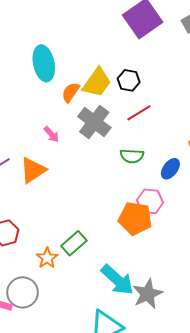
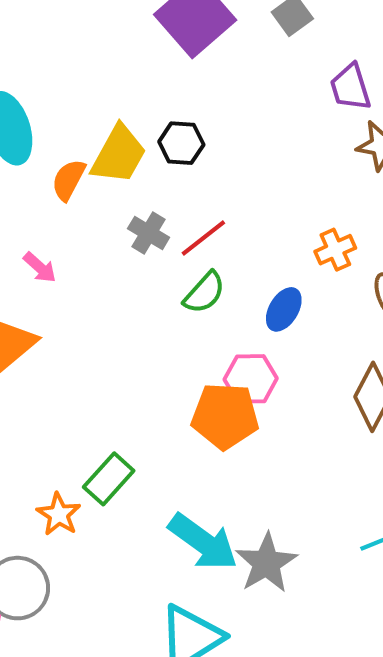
red line: (139, 113) -> (203, 238), moved
gray cross: (94, 122) -> (149, 233), moved, size x0.6
green semicircle: (132, 156) -> (204, 293), turned -45

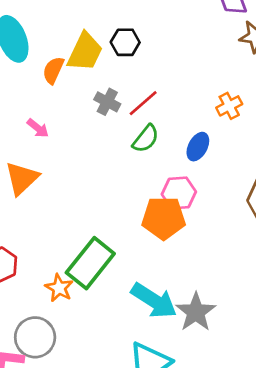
green rectangle: (109, 479) -> (90, 263), size x1.5

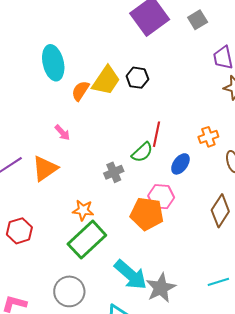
gray cross: (107, 102) -> (114, 172), moved, turned 30
red line: (143, 103) -> (156, 134), moved, turned -45
orange star: (59, 288) -> (83, 210), moved, turned -30
gray circle: (35, 337) -> (69, 291), moved

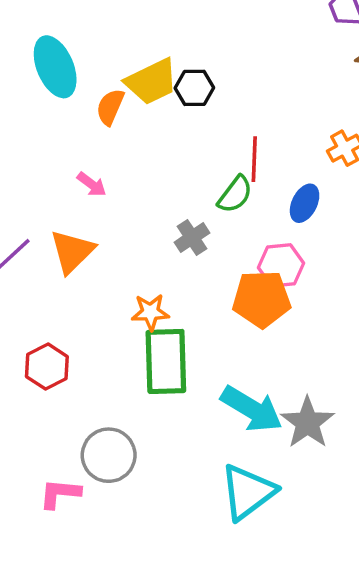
black hexagon: (137, 78) -> (194, 88), moved
yellow trapezoid: (106, 81) -> (152, 82), turned 40
green rectangle: (87, 240) -> (166, 361), turned -39
gray circle: (69, 291) -> (109, 455), moved

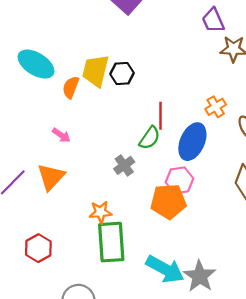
cyan ellipse: (55, 67) -> (36, 64), turned -33
yellow trapezoid: (152, 82) -> (96, 71), turned 132
blue ellipse: (305, 203) -> (192, 142), size x1.6

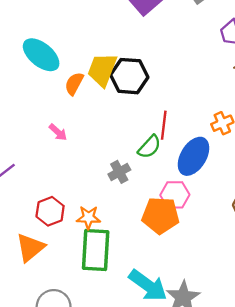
black hexagon: (122, 73) -> (129, 76), size x1.5
orange triangle: (51, 177) -> (30, 248), moved
red hexagon: (38, 248) -> (50, 211), moved

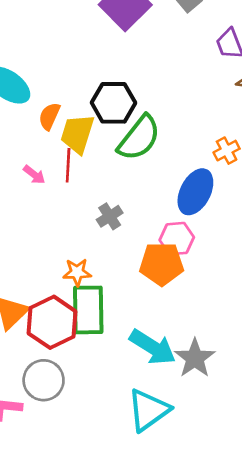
yellow trapezoid: (102, 70) -> (77, 134), moved
red line: (164, 125) -> (68, 165), moved
green semicircle: (149, 147) -> (139, 138), moved, size x1.6
red hexagon: (50, 211) -> (52, 322), moved, size x1.5

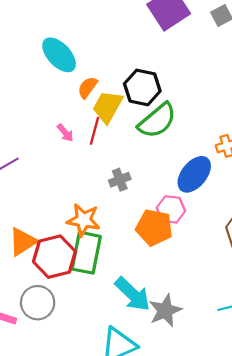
orange star: (77, 272) -> (84, 220), size x1.4

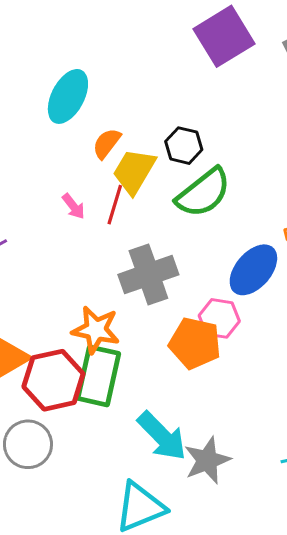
cyan ellipse: (59, 55) -> (68, 96), turned 69
black hexagon: (142, 87) -> (184, 146), size x0.7
gray cross: (120, 180) -> (148, 275), size x1.8

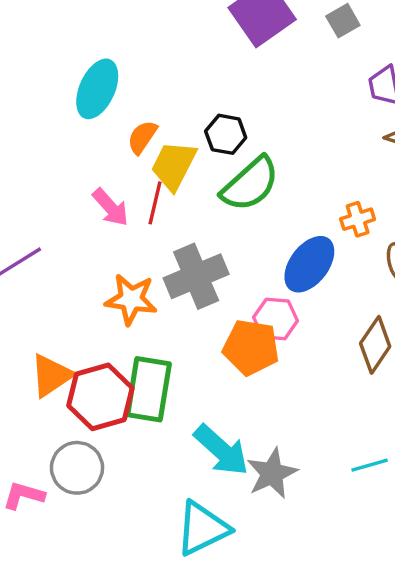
pink arrow: (73, 206) -> (110, 207), size x1.4
orange star: (96, 330) -> (131, 299), moved

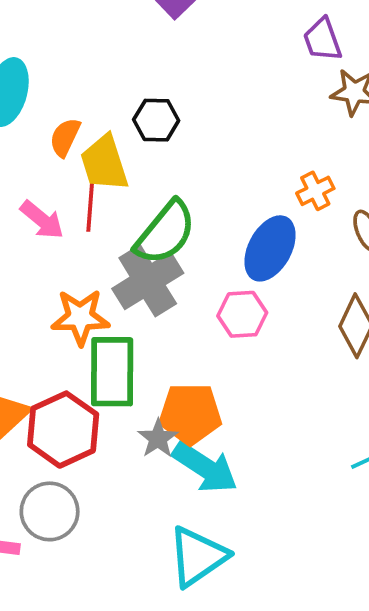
yellow trapezoid: (174, 165) -> (104, 163), turned -36
green semicircle: (250, 184) -> (165, 233), moved
orange pentagon: (251, 347) -> (190, 414), moved
green rectangle: (149, 389) -> (112, 372), moved
gray star: (272, 473) -> (158, 438), moved, size x0.7

